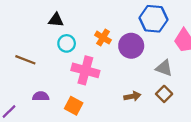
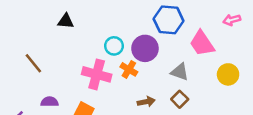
orange cross: (103, 38) -> (129, 69), moved
cyan circle: (67, 43) -> (114, 46), moved
brown line: (25, 60) -> (33, 63), turned 30

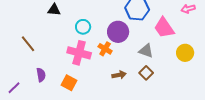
cyan circle: (114, 46) -> (83, 27), moved
purple semicircle: (50, 102) -> (41, 75), turned 80

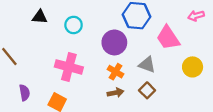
cyan circle: (83, 27) -> (74, 25), moved
orange cross: (105, 49) -> (116, 72), moved

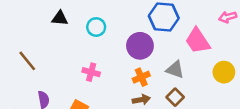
pink cross: (69, 67) -> (91, 72), size x0.6
orange cross: (116, 72) -> (141, 77), turned 35

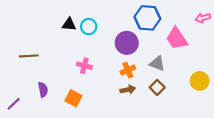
black triangle: (60, 18) -> (69, 24), moved
brown line: (27, 61) -> (29, 56), turned -54
yellow circle: (224, 72) -> (200, 81), moved

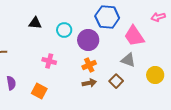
cyan circle: (89, 27) -> (64, 30), moved
gray triangle: (157, 64) -> (128, 60), moved

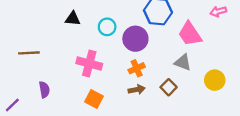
pink cross: (49, 61) -> (89, 64), size x1.5
orange square: (39, 91) -> (94, 99), moved

